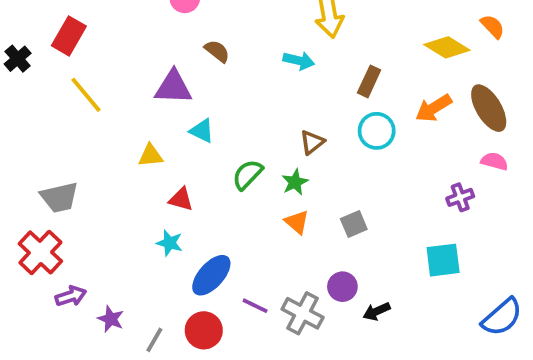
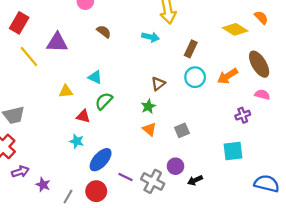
purple triangle: (173, 87) -> (57, 42), moved
orange arrow: (434, 108) -> (228, 76), moved
green semicircle: (247, 175) -> (104, 101), moved
blue semicircle: (502, 317) -> (267, 184), turned -125

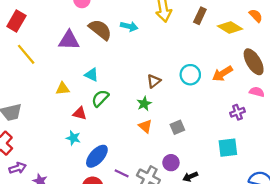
brown semicircle: (104, 32) -> (100, 30), size x1.6
cyan arrow: (151, 37) -> (129, 26), moved
purple triangle: (57, 42) -> (69, 40), moved
brown rectangle: (191, 49) -> (200, 16), moved

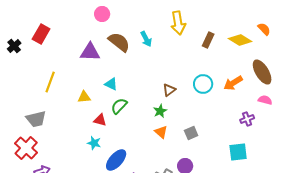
brown rectangle: (200, 16) -> (208, 40), moved
cyan arrow: (129, 26) -> (146, 39), turned 49
yellow line: (26, 54) -> (50, 82), moved, turned 60

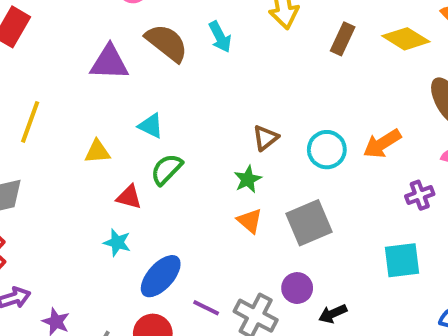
orange arrow: (233, 83) -> (382, 144), moved
cyan circle: (203, 84) -> (327, 150), moved
gray square: (191, 133) -> (309, 223), size x1.6

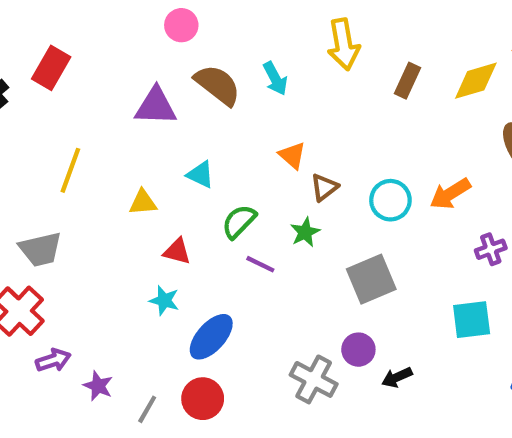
yellow diamond: (406, 39) -> (476, 81), turned -48
green semicircle: (167, 169) -> (239, 222), moved
orange triangle: (250, 221) -> (292, 155), moved
purple line: (206, 308) -> (260, 264), moved

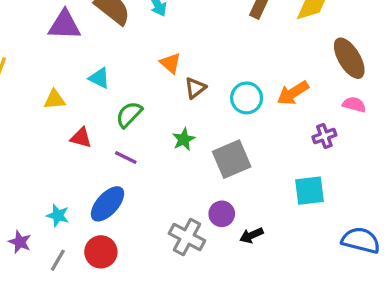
green star: (305, 232) -> (184, 139), moved
purple line: (260, 264) -> (126, 158), moved
cyan star: (164, 300) -> (58, 215), moved

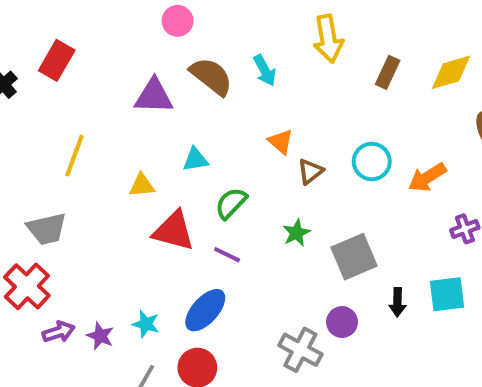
cyan triangle: (99, 78) -> (195, 160), turned -35
cyan circle: (247, 98) -> (372, 162), moved
red triangle: (81, 138) -> (174, 231), size x1.6
black arrow: (252, 235) -> (398, 302), moved, turned -65
purple star: (20, 242) -> (100, 336), moved

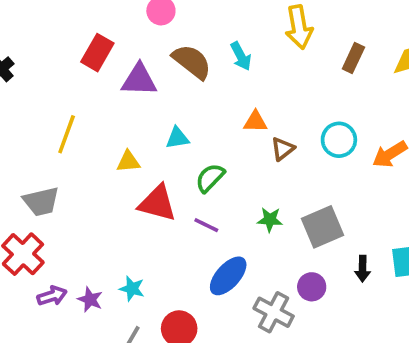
red rectangle: (57, 60) -> (97, 53), moved
orange triangle: (281, 142) -> (255, 122), turned -40
green star: (296, 233) -> (270, 220), moved, turned 30
blue ellipse: (205, 310) -> (228, 276), moved

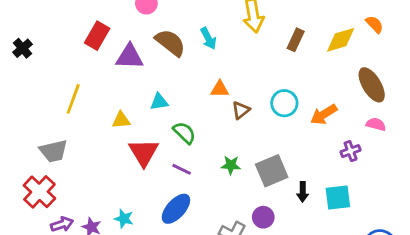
green semicircle: (210, 178) -> (184, 133), turned 90
red triangle: (157, 203) -> (144, 152), turned 44
black arrow: (363, 269) -> (303, 192), moved
blue ellipse: (228, 276) -> (176, 209), moved

